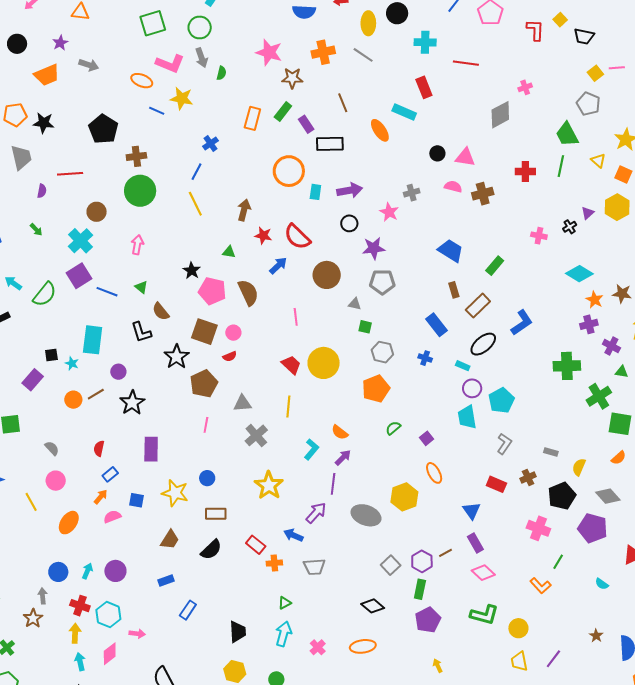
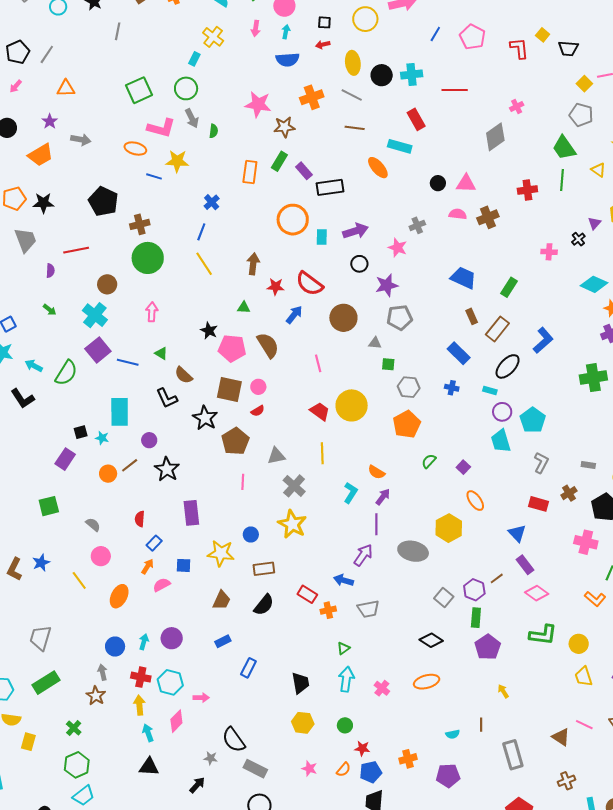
black circle: (397, 13) -> (382, 75), moved
brown line: (343, 103) -> (355, 128), moved, turned -54
yellow star: (269, 485) -> (292, 524), moved

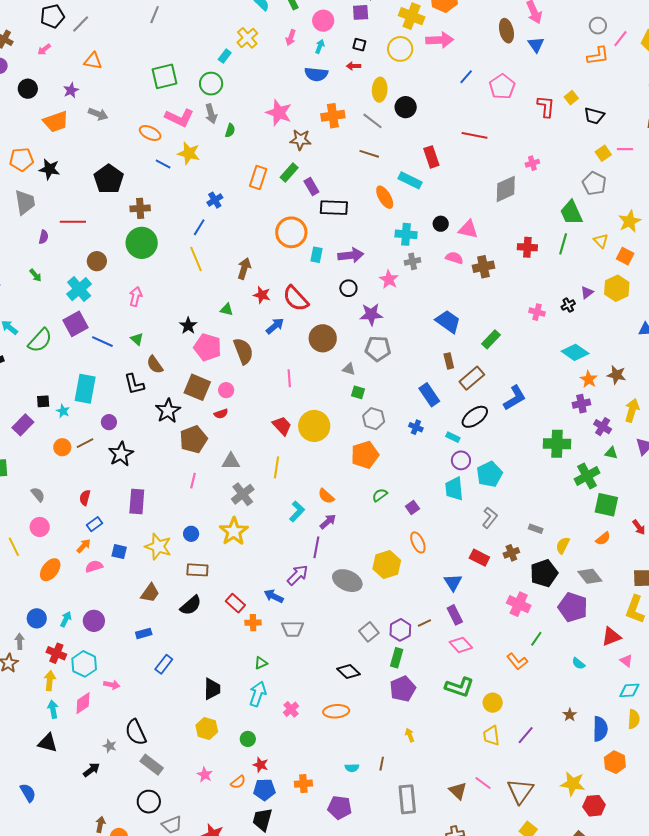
cyan cross: (412, 74) -> (406, 234), moved

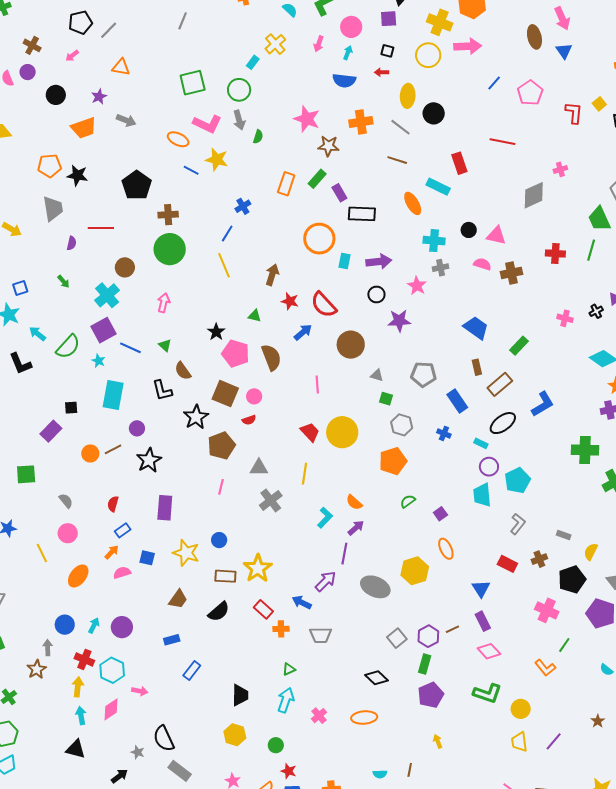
gray pentagon: (378, 349) -> (423, 374), moved
cyan star: (63, 411) -> (98, 361), moved
yellow star: (234, 531) -> (258, 568), moved

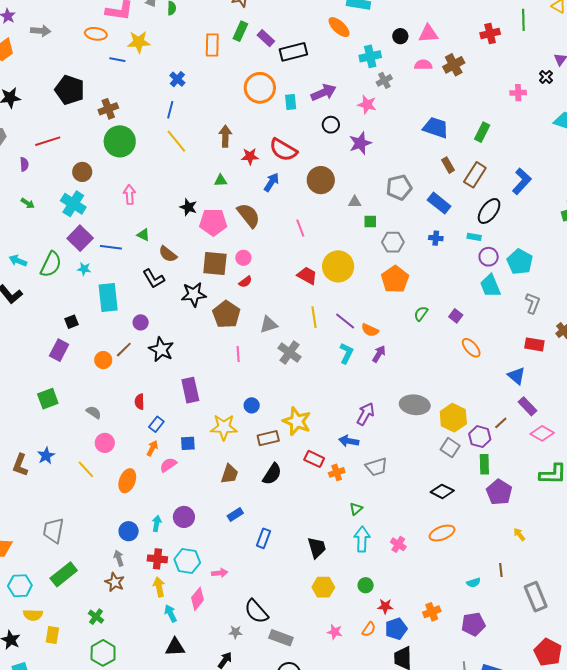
black star: (196, 417) -> (194, 294), turned -30
purple line: (344, 554) -> (345, 321), moved, turned -45
yellow hexagon: (415, 571) -> (453, 418), moved

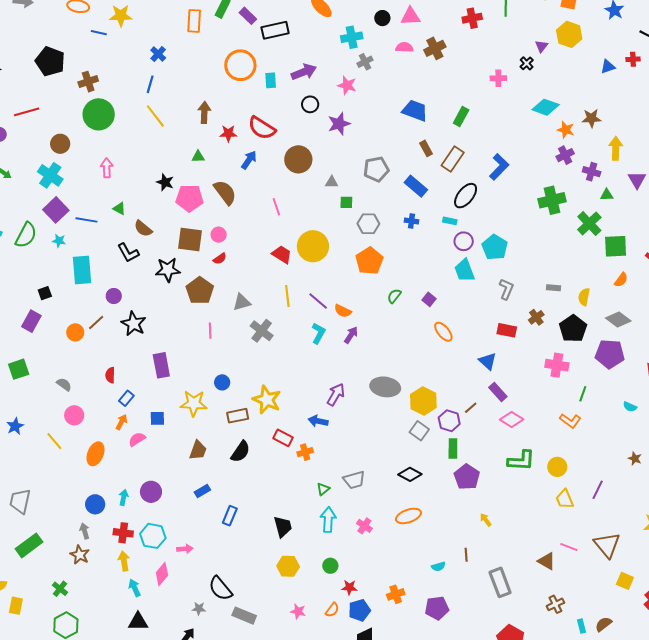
gray trapezoid: (376, 467) -> (354, 480), moved

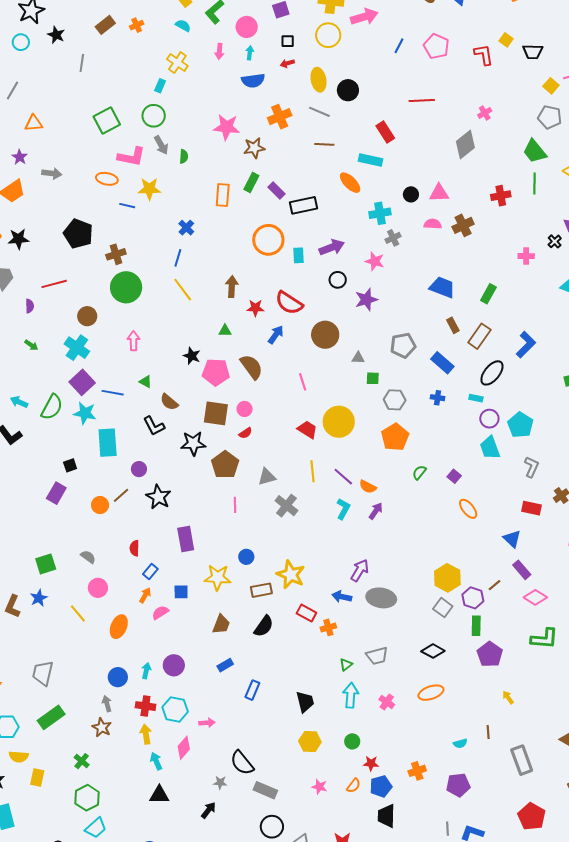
cyan star: (59, 241) -> (85, 413), size x1.6
green square: (19, 369) -> (46, 564), moved
gray ellipse: (385, 387) -> (381, 598), moved

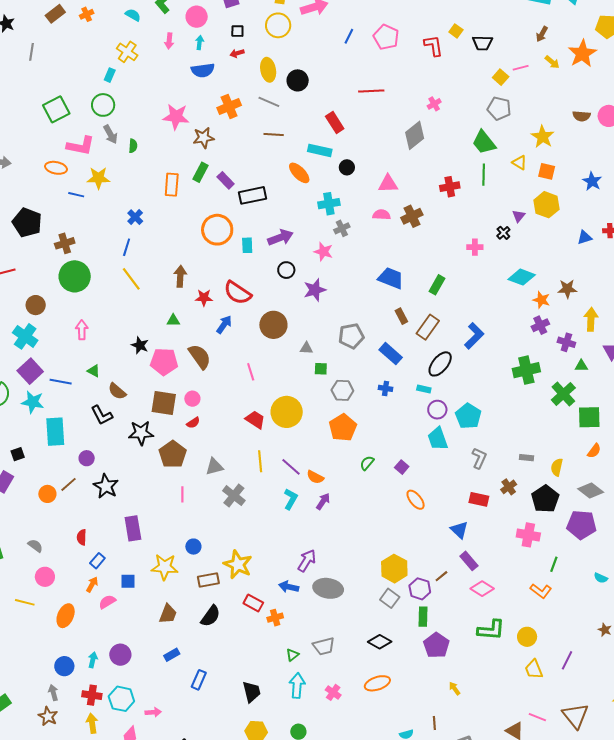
black circle: (411, 194) -> (347, 167), moved
yellow line: (78, 613) -> (25, 602), turned -36

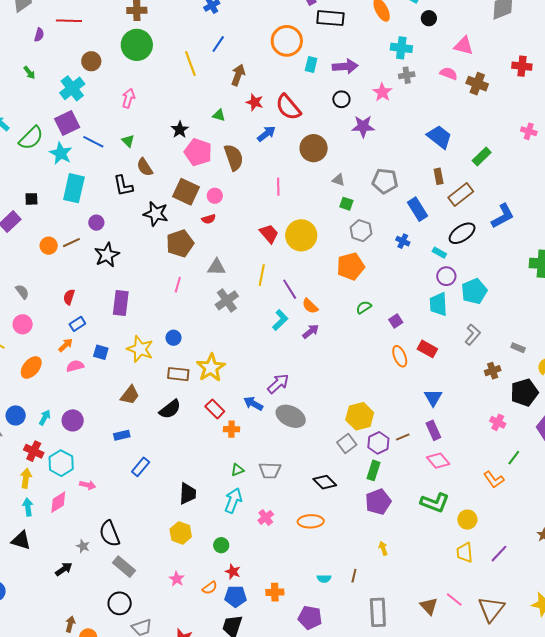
brown cross: (412, 216) -> (477, 84), turned 30
blue line: (127, 247) -> (218, 44), moved
red rectangle: (479, 499) -> (427, 349), moved
pink cross: (528, 535) -> (498, 422), size x0.7

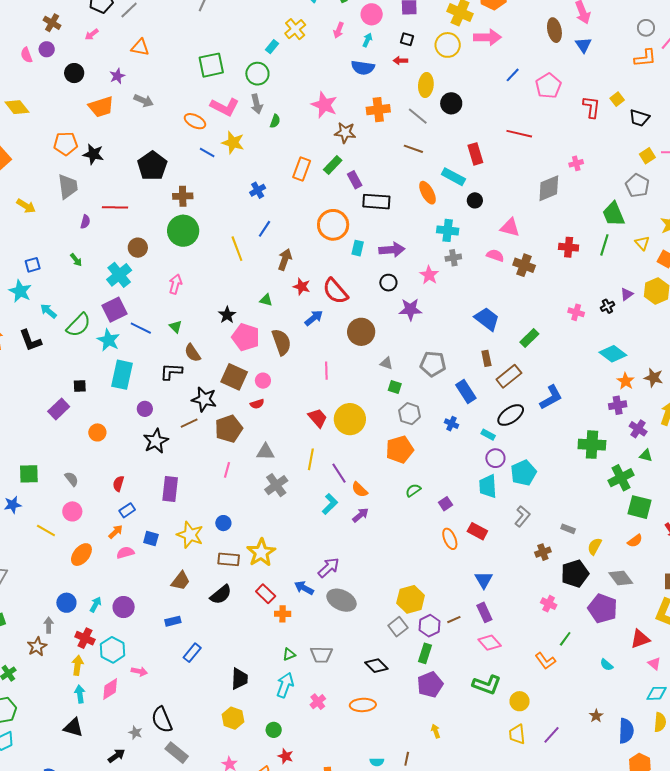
black L-shape: (123, 186) -> (171, 372), turned 105
brown line: (71, 243) -> (189, 423), moved

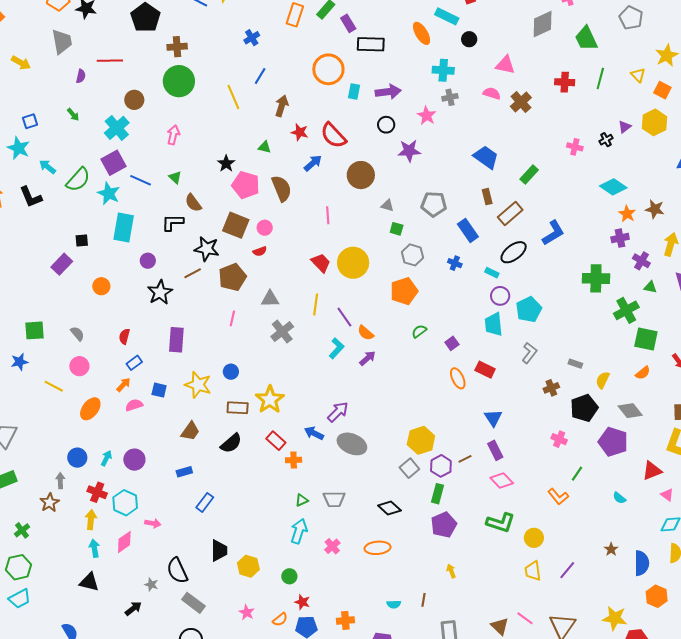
green trapezoid: (613, 214) -> (586, 38), moved
brown cross: (524, 265) -> (521, 102), turned 30
black trapezoid: (239, 679) -> (219, 551), moved

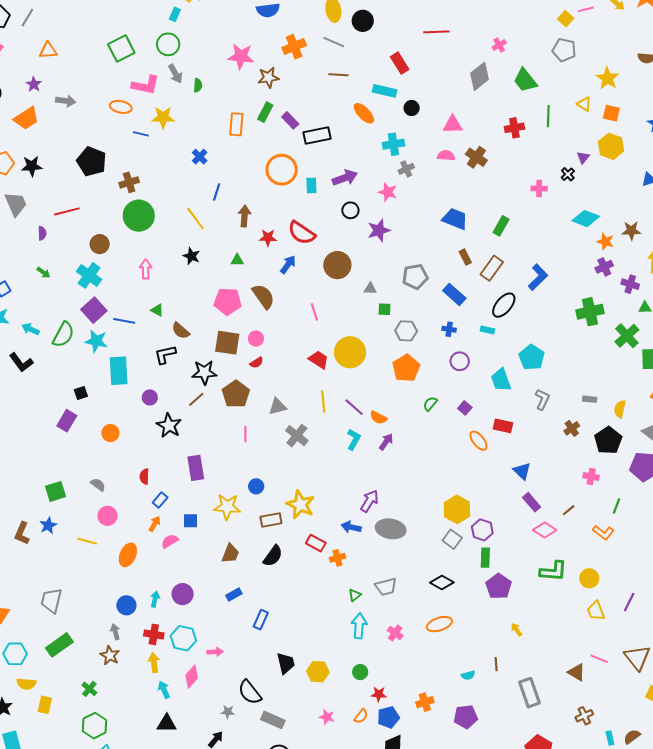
black star: (226, 164) -> (192, 256), moved
purple circle: (500, 296) -> (460, 361), moved
brown line: (465, 459) -> (569, 510), moved

